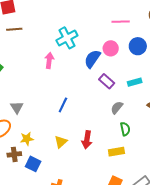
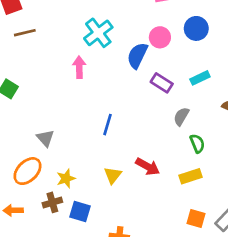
red arrow: (87, 140) -> (148, 167), turned -60

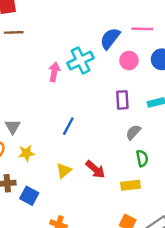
cyan cross: (98, 33) -> (81, 60), moved
blue semicircle: (137, 56) -> (110, 38), moved
purple rectangle: (162, 83) -> (122, 100), turned 42
yellow star: (66, 179) -> (26, 153), moved

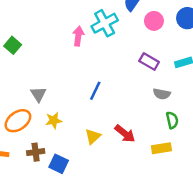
purple rectangle: (122, 100) -> (149, 61), turned -54
gray semicircle: (133, 132) -> (162, 94), turned -119

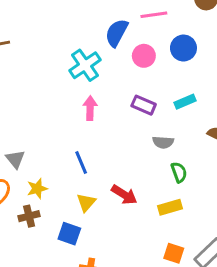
pink arrow: (78, 36) -> (90, 108), moved
blue line: (95, 91) -> (81, 163), moved, turned -42
brown cross: (36, 152) -> (29, 216), moved
blue square: (59, 164) -> (69, 234), moved

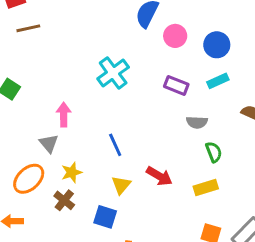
blue circle: (183, 48) -> (217, 45), moved
cyan cross: (85, 65) -> (113, 73), moved
pink arrow: (90, 108) -> (64, 115), moved
brown cross: (29, 216) -> (64, 200), turned -36

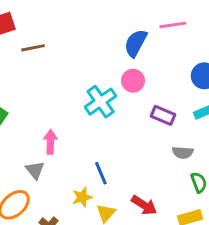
brown line: (28, 28) -> (33, 48), moved
pink circle: (175, 36) -> (133, 81), moved
yellow star: (72, 172) -> (82, 197), moved

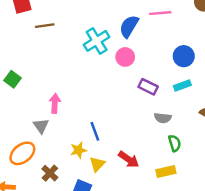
cyan cross: (101, 102) -> (97, 41), moved

